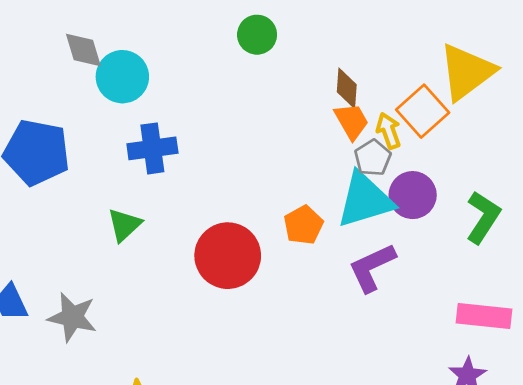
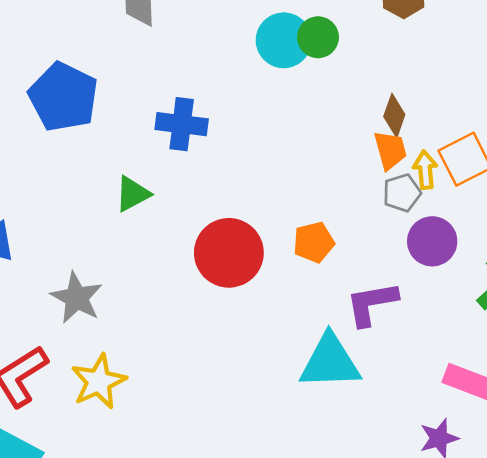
cyan circle: (122, 77) -> (284, 40), moved
cyan triangle: (365, 200) -> (330, 362), moved
gray star: (72, 317) -> (77, 298), moved

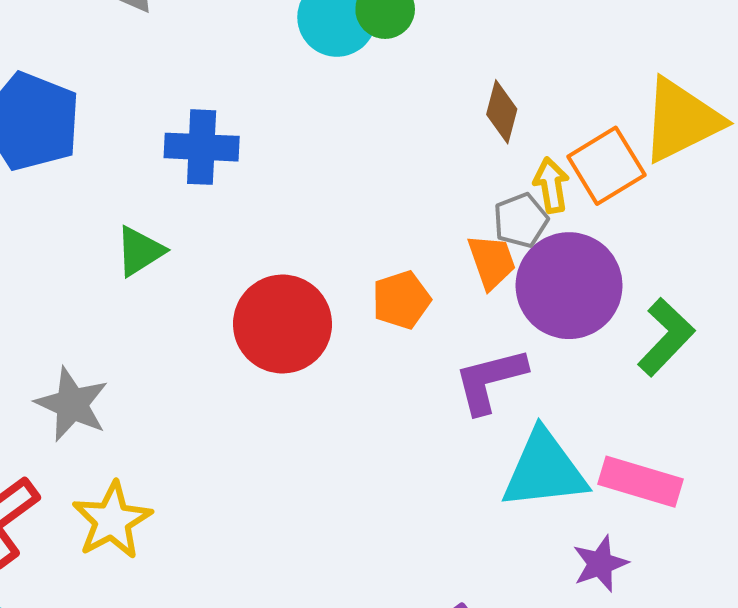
orange trapezoid: (390, 150) -> (492, 262), moved
purple circle: (432, 241) -> (569, 286), size x1.5
cyan triangle: (330, 362) -> (544, 470), moved

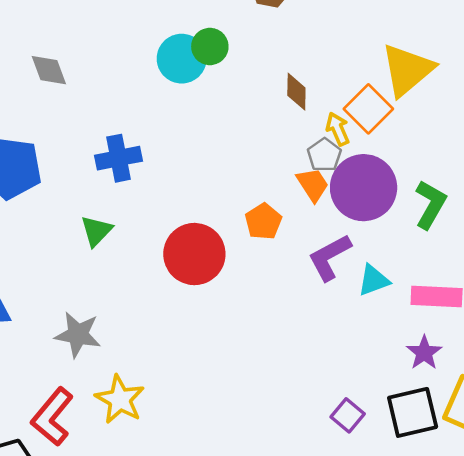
cyan triangle: (544, 470) -> (374, 280), moved, size x0.6

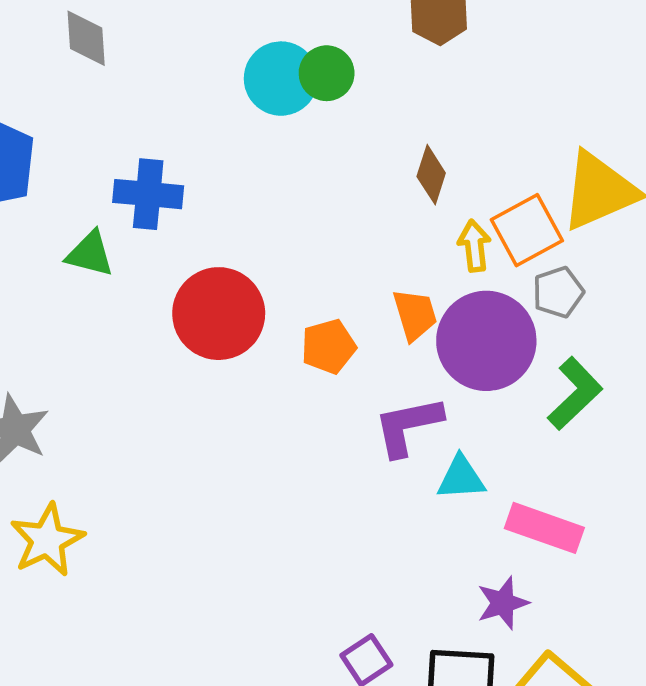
gray pentagon: (324, 155) -> (558, 292), moved
green triangle: (96, 231) -> (90, 254), moved, turned 44
red circle: (194, 254) -> (219, 314), moved

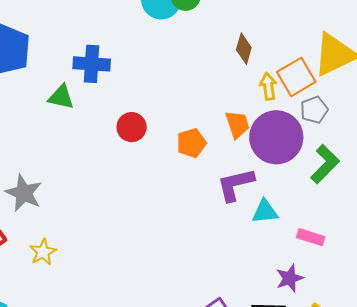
red circle: (219, 314) -> (132, 127), size x0.6
pink rectangle: (544, 528) -> (311, 237), size x0.7
yellow star: (47, 540) -> (43, 252), size x0.7

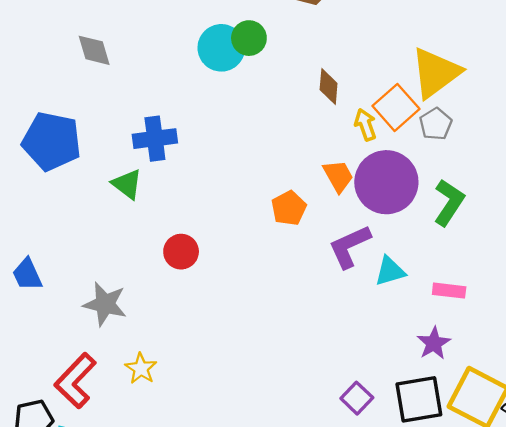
green triangle: (61, 97) -> (127, 184), turned 36
gray pentagon: (314, 110) -> (436, 124), moved
red circle: (132, 127) -> (181, 252), moved

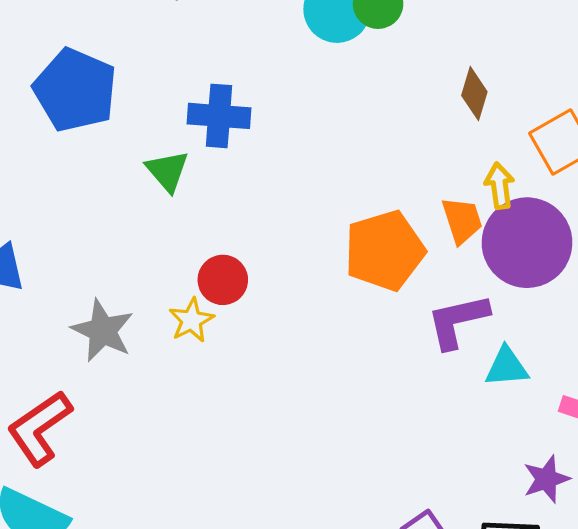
yellow arrow: (365, 125) -> (500, 186), moved
orange pentagon: (289, 208) -> (385, 251), size x1.6
yellow star: (141, 369) -> (191, 320), moved

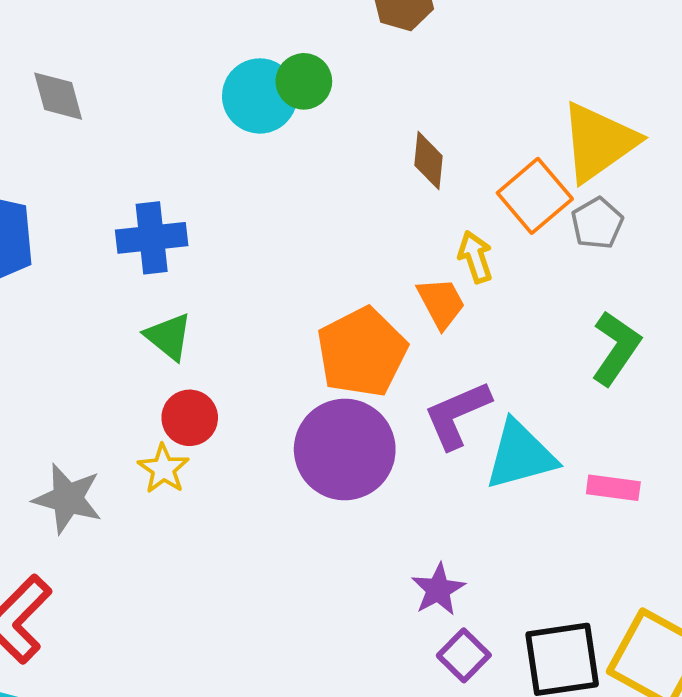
green triangle: (167, 171) -> (169, 337), moved
purple circle: (527, 243) -> (345, 450), moved
cyan triangle: (507, 367) -> (520, 455), size x1.5
purple star: (546, 479) -> (438, 589), moved

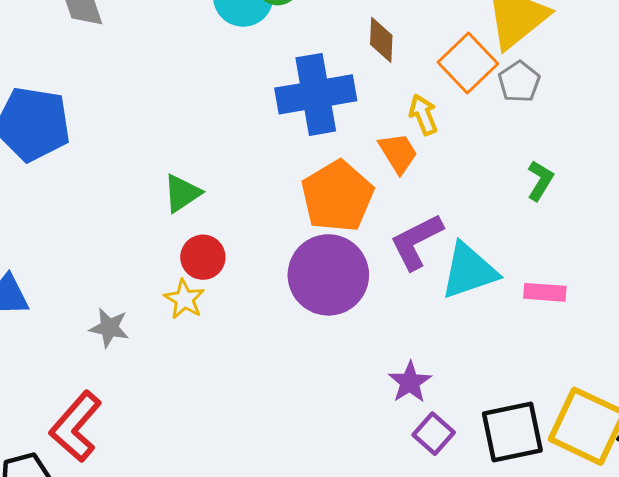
blue cross: (152, 238) -> (316, 94), moved, size x1.4
green triangle: (169, 337) -> (182, 193), turned 51
green L-shape: (616, 348) -> (540, 181), size x0.7
gray star: (68, 499) -> (109, 328), size x0.7

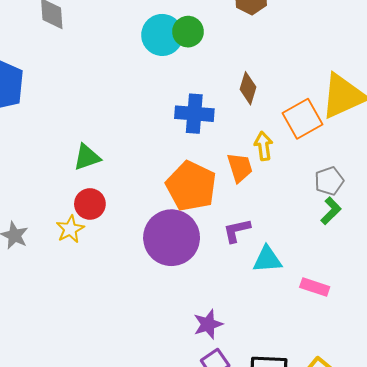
gray pentagon: (519, 82) -> (329, 181), moved
blue cross: (316, 94) -> (194, 114), size x0.7
orange pentagon: (337, 196) -> (191, 186), turned -30
purple L-shape: (416, 242) -> (237, 230), size x0.7
cyan triangle: (469, 271) -> (267, 259), size x0.7

